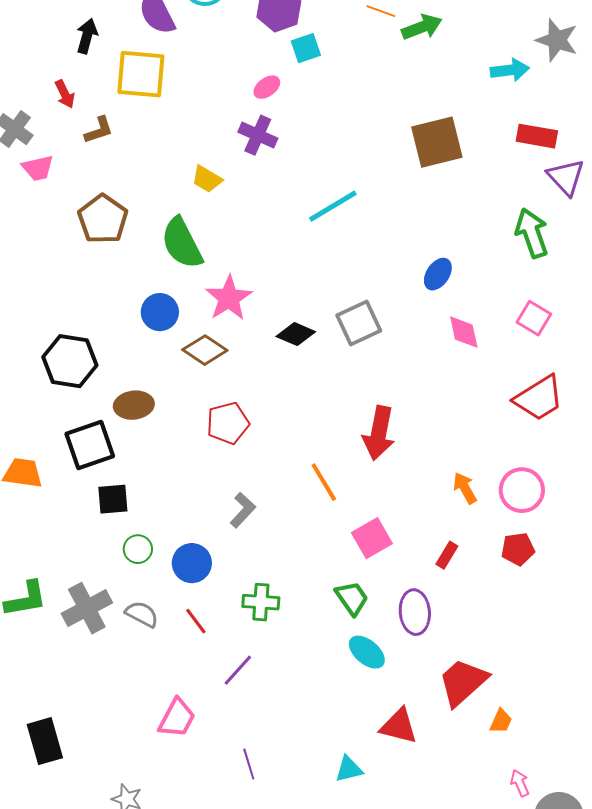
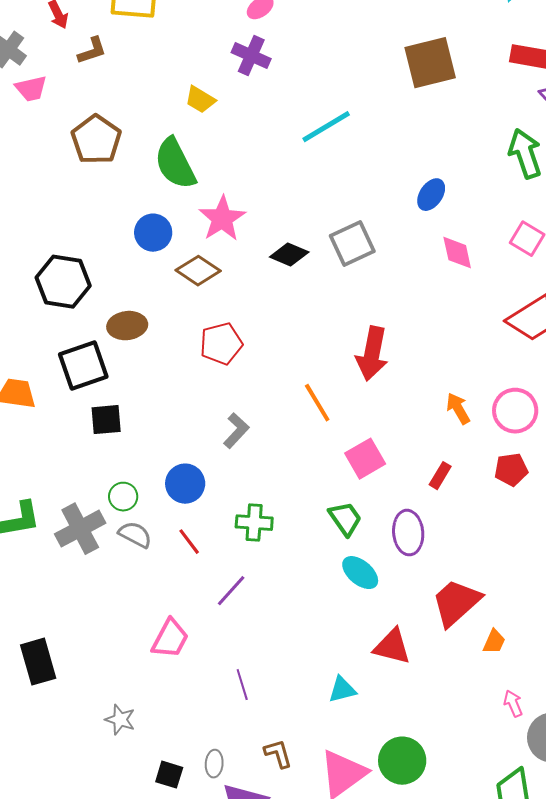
green circle: (138, 549) -> (123, 497), moved

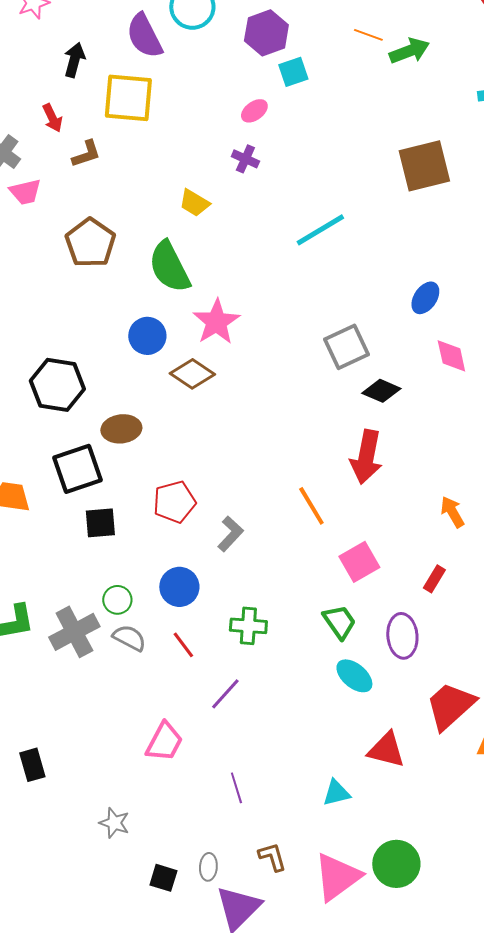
purple cross: (251, 56) -> (245, 159), size x0.7
black diamond: (289, 255) -> (381, 391), moved
red pentagon: (221, 344) -> (174, 502), moved
black rectangle: (38, 662) -> (32, 765), size x0.7

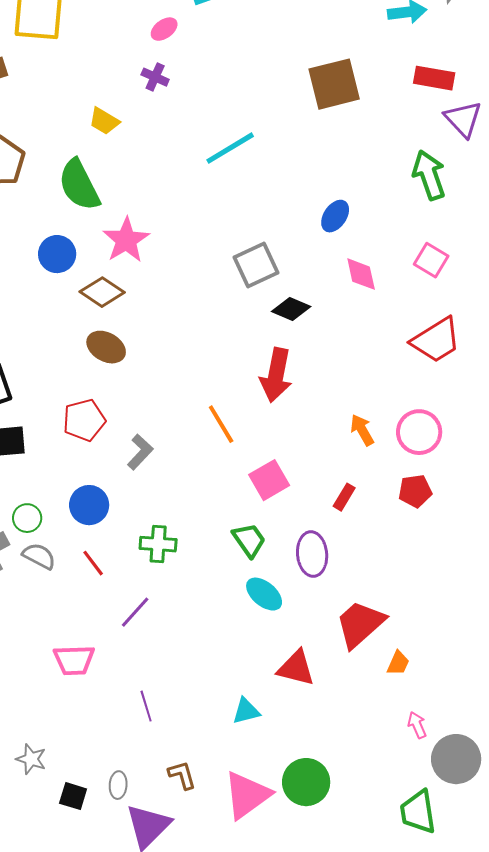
brown ellipse: (121, 429) -> (106, 347), moved, turned 36
pink trapezoid: (164, 742) -> (74, 660), turned 60
gray star: (114, 823) -> (31, 759), moved

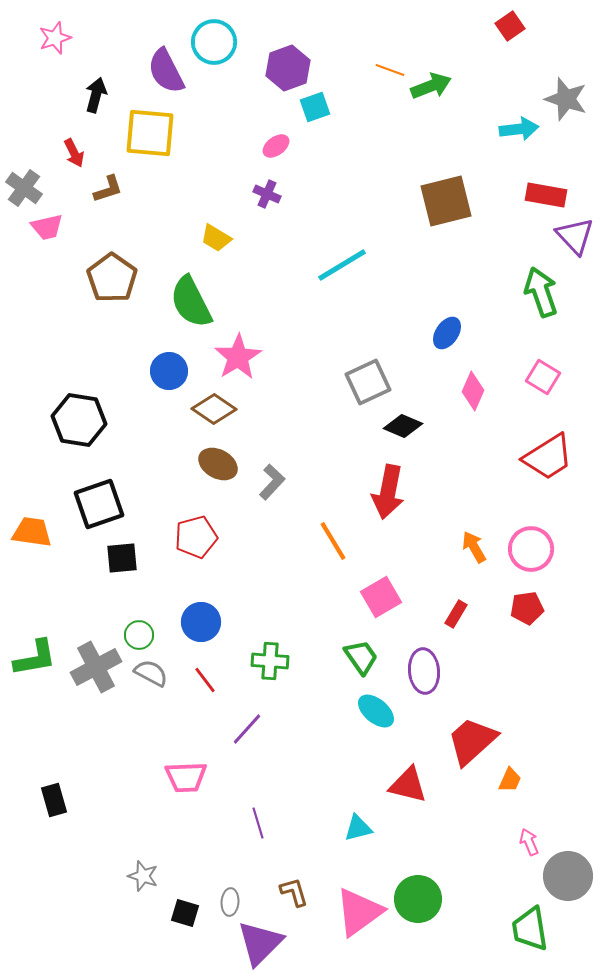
pink diamond: (361, 274) -> (473, 391), turned 36
gray L-shape: (140, 452) -> (272, 482), moved

